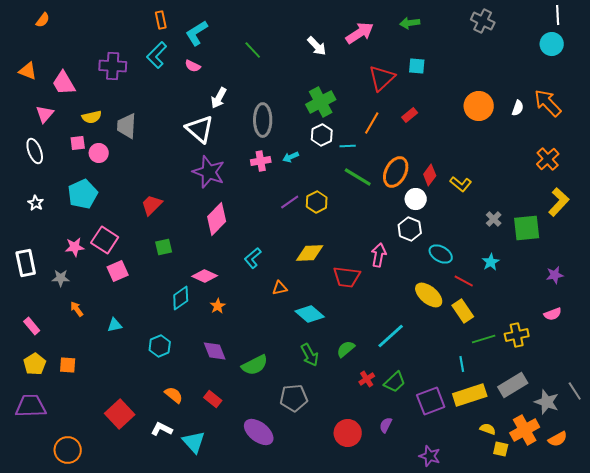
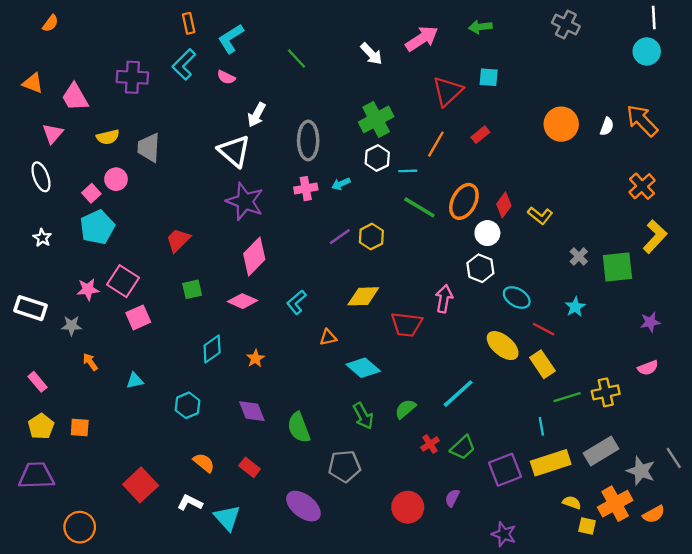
pink square: (78, 143) -> (91, 193), moved, turned -35
white rectangle: (26, 263) -> (30, 308), turned -60
pink diamond: (205, 276) -> (243, 301), moved
green semicircle: (255, 365) -> (299, 428), turned 96

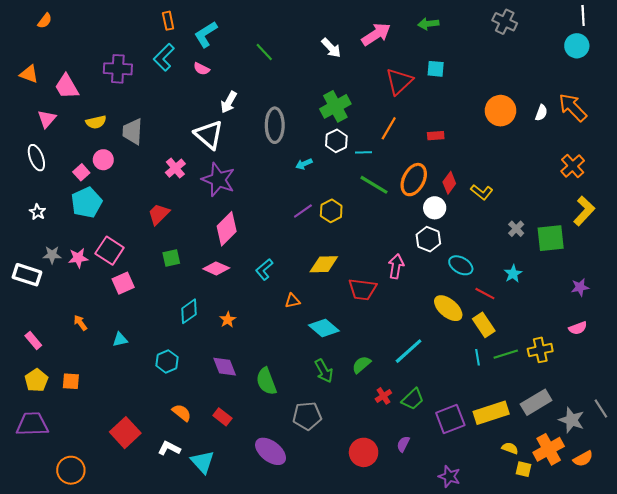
red rectangle: (480, 135) -> (436, 136), moved, turned 35
pink cross: (306, 189) -> (175, 168), moved, turned -30
gray star: (71, 326) -> (52, 255), moved
cyan line: (541, 426) -> (478, 357), moved

